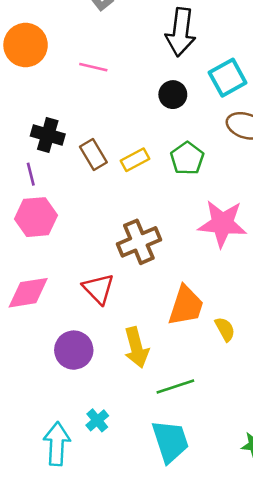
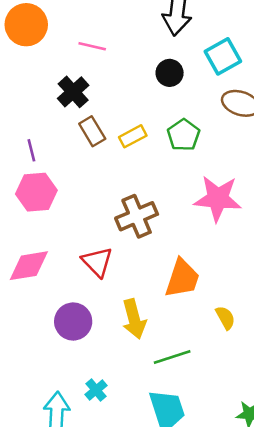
black cross: (48, 135) -> (73, 92), moved, turned 32
yellow semicircle: (225, 329) -> (225, 318), moved

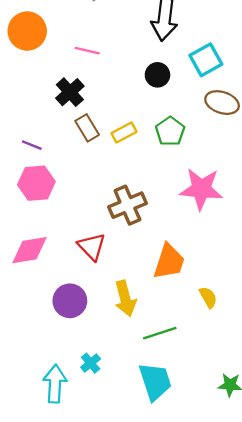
purple line: (31, 150) -> (32, 145), turned -54

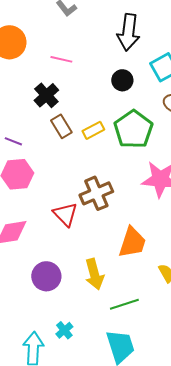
green pentagon: (170, 131) -> (133, 129), size x1.5
red triangle: (92, 247) -> (65, 214), moved

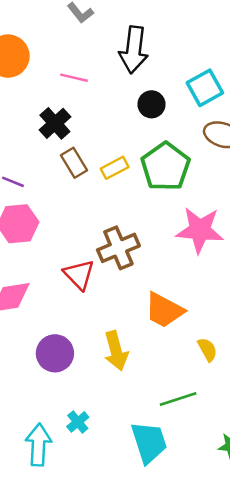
black arrow: (128, 32) -> (134, 50), moved
orange trapezoid: (132, 242) -> (164, 310), turned 100
green line: (124, 304) -> (178, 399), moved

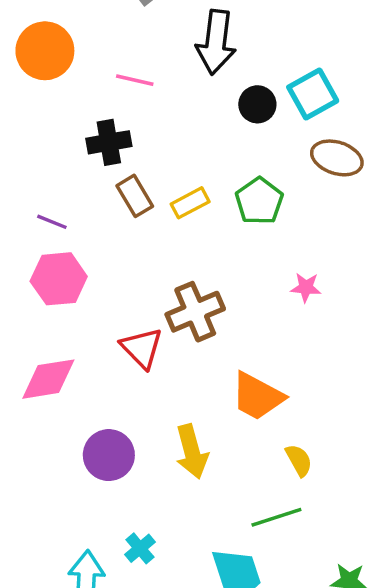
black circle: (151, 104) -> (257, 104), moved
black cross: (55, 123) -> (109, 142), turned 32
green pentagon: (165, 167) -> (259, 201), size x0.7
pink star: (200, 230) -> (306, 287), size x0.5
yellow semicircle: (207, 350) -> (299, 460), moved

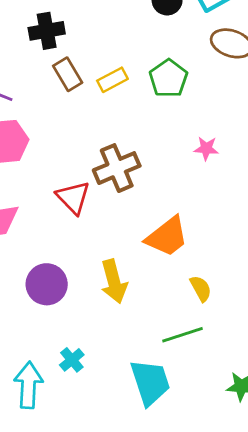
orange trapezoid: (257, 396) -> (167, 237), turned -66

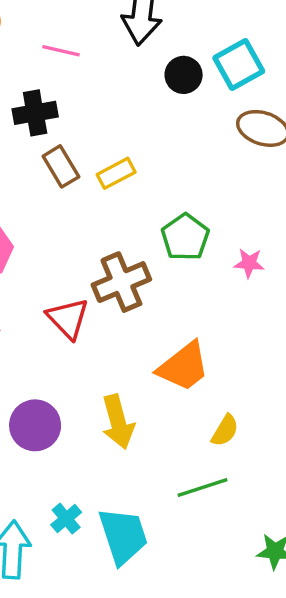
green pentagon: (168, 78) -> (185, 237), moved
pink star: (206, 148) -> (249, 263), moved
yellow semicircle: (201, 288) -> (225, 431), turned 60
cyan trapezoid: (150, 382) -> (123, 536), moved

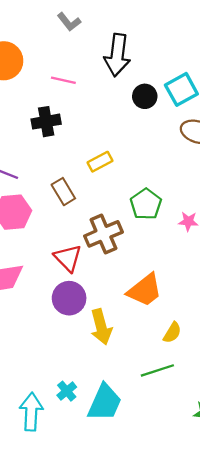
brown rectangle: (61, 166) -> (63, 192), moved
purple circle: (35, 425) -> (69, 298), moved
cyan trapezoid: (123, 536) -> (105, 403), turned 42

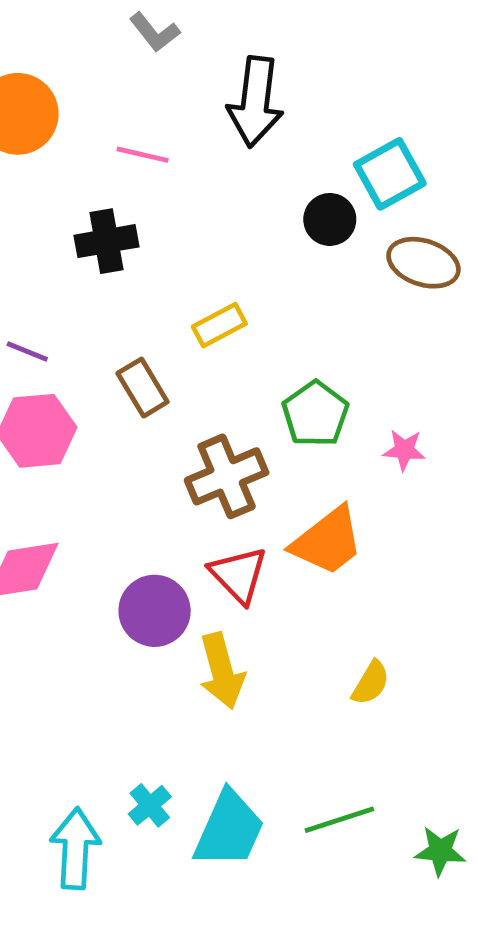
black circle: (145, 96) -> (330, 219), moved
red triangle: (68, 258) -> (239, 575), moved
orange trapezoid: (145, 290) -> (327, 541), moved
green line: (157, 370) -> (339, 820), moved

